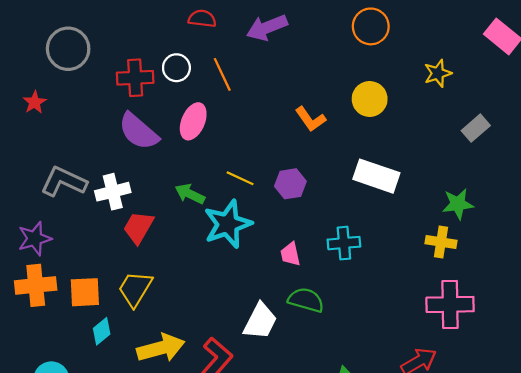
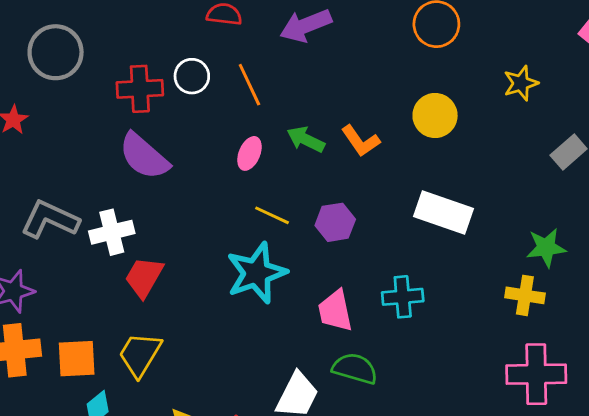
pink ellipse: (193, 121) -> (249, 153), moved, size x0.7
green arrow: (190, 194) -> (306, 139), moved
pink trapezoid: (290, 254) -> (335, 311), size x1.4

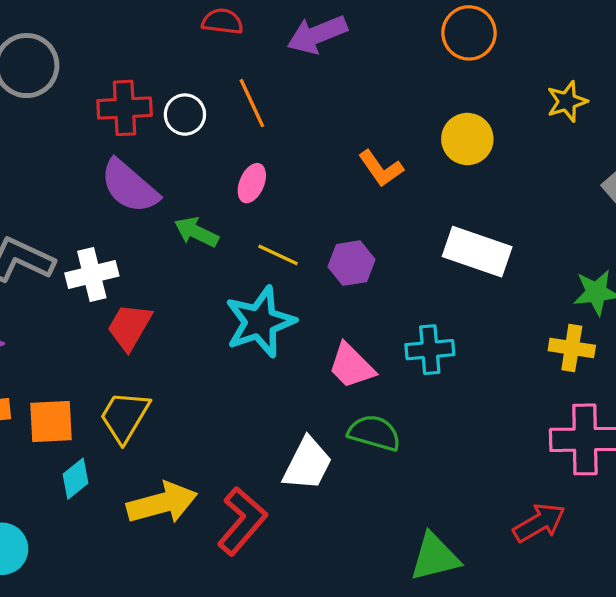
white circle: (192, 76) -> (185, 115), moved
green arrow: (306, 139) -> (196, 232), moved
pink trapezoid: (335, 311) -> (351, 366), turned -33

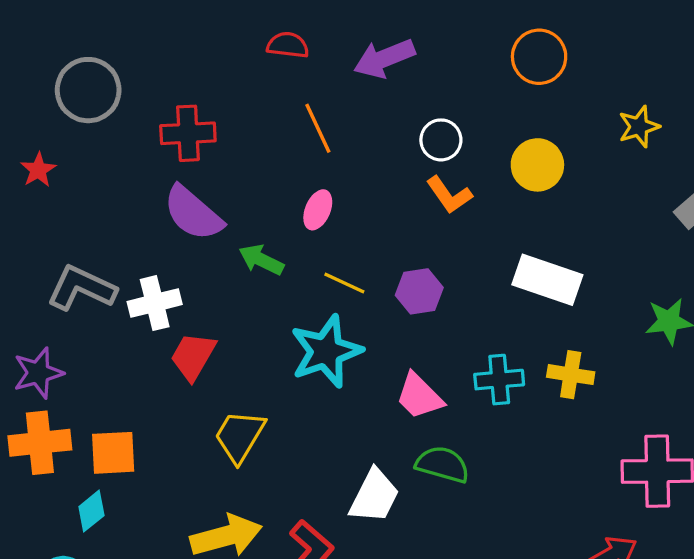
white circle: (185, 115) -> (441, 140), moved
yellow cross: (572, 348) -> (571, 375), moved
yellow trapezoid: (125, 417) -> (240, 436), moved
cyan diamond: (76, 479) -> (91, 511), moved

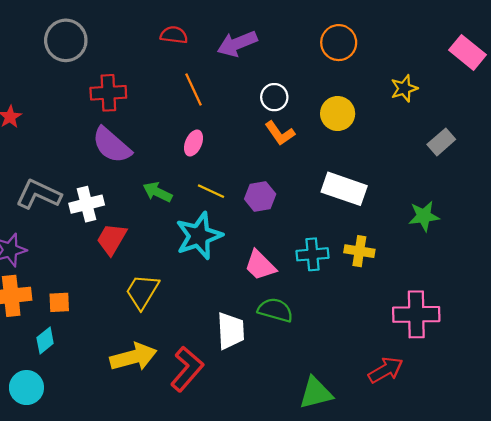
gray circle: (88, 90) -> (66, 40), moved
green arrow: (261, 260) -> (157, 192), moved
orange square: (113, 453) -> (59, 302), size x0.7
white trapezoid: (374, 496) -> (231, 331), turned -30

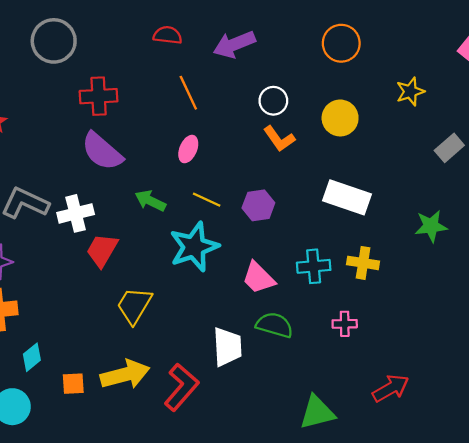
orange square: (59, 302) -> (73, 384), moved
pink cross: (416, 314) -> (345, 324), moved, size x0.5

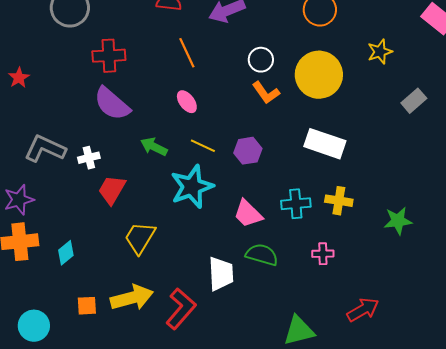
yellow circle: (340, 118) -> (319, 75), size x1.5
pink ellipse: (188, 149) -> (187, 102), turned -60
white cross: (76, 213) -> (89, 158), size x0.7
green star: (431, 226) -> (398, 221), moved
cyan diamond: (32, 357) -> (66, 253), moved

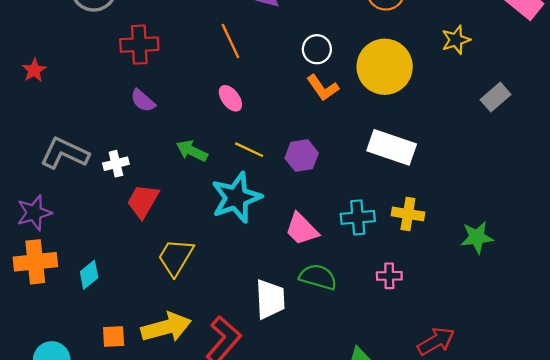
purple semicircle: (112, 104) -> (143, 101), size x0.6

